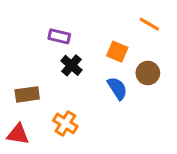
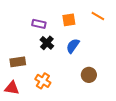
orange square: (117, 52) -> (69, 20), moved, turned -32
brown circle: (148, 73) -> (89, 75), moved
blue semicircle: (117, 88) -> (73, 46), moved, turned -112

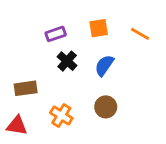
orange line: (98, 16) -> (140, 34), moved
purple rectangle: (39, 24) -> (56, 34), turned -32
brown circle: (89, 75) -> (106, 107), moved

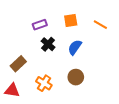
brown rectangle: (26, 88) -> (18, 64), turned -35

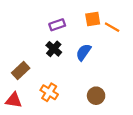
orange square: (71, 21) -> (93, 19), moved
purple rectangle: (40, 25) -> (57, 25), moved
brown circle: (76, 77) -> (96, 96), moved

